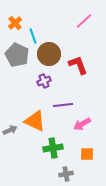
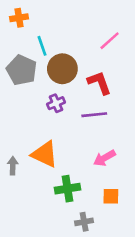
pink line: (84, 21) -> (110, 41), moved
orange cross: (15, 23) -> (19, 18), moved, turned 32
purple line: (63, 105) -> (94, 115), moved
gray arrow: (10, 130) -> (13, 166), turned -64

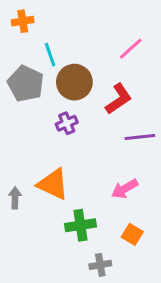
red L-shape: (99, 83) -> (119, 99), turned 76
purple line: (94, 115) -> (140, 137), moved
orange square: (111, 196) -> (132, 234), turned 30

